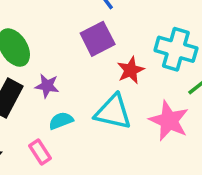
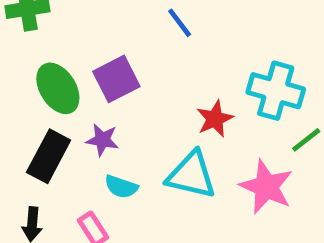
purple square: (98, 39) -> (116, 79), moved
cyan semicircle: (61, 121) -> (121, 187), turned -140

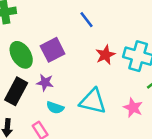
red star: (215, 119) -> (105, 55), moved
pink star: (266, 187) -> (133, 108), size x0.7

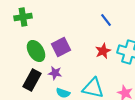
blue line: (87, 20) -> (106, 20), moved

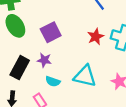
green ellipse: (36, 51) -> (15, 26), moved

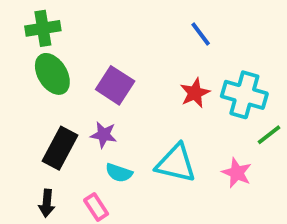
purple square: (51, 32) -> (115, 85), turned -30

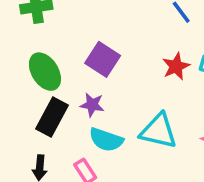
green ellipse: (52, 74) -> (45, 72), moved
cyan semicircle: (119, 173) -> (106, 140), size x1.4

